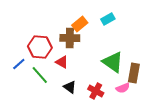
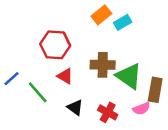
orange rectangle: (80, 24) -> (101, 15), moved
brown cross: (70, 38) -> (103, 65), moved
red hexagon: (40, 47) -> (55, 45), moved

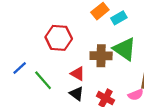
red triangle: (65, 76) -> (78, 74), moved
green triangle: (129, 76) -> (124, 49), moved

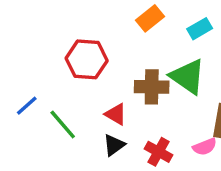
cyan rectangle: (119, 18) -> (200, 29), moved
black triangle: (77, 94) -> (114, 145), turned 48

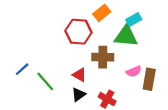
red hexagon: (87, 59) -> (78, 32), moved
green triangle: (188, 77) -> (126, 36), moved, turned -30
pink semicircle: (205, 147) -> (134, 71), moved

